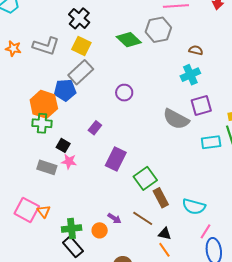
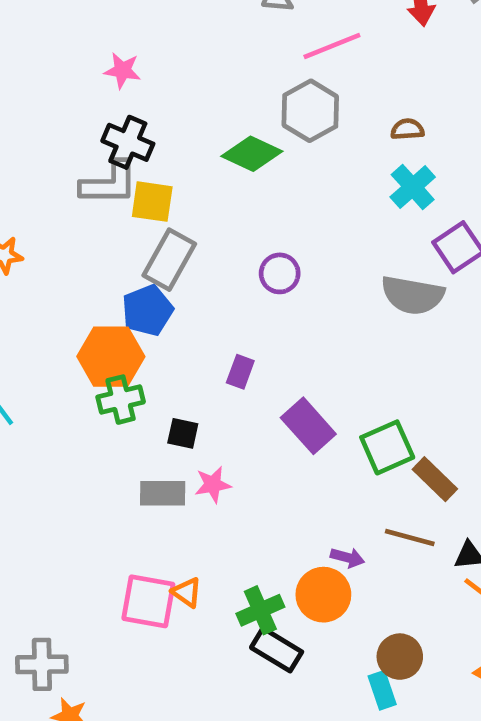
gray L-shape: (46, 46) -> (109, 183), moved
purple rectangle: (116, 159) -> (308, 426), turned -50
pink star: (69, 161) -> (213, 485), moved
green square: (145, 178) -> (387, 447), turned 30
orange circle: (100, 230) -> (323, 595), size x1.5

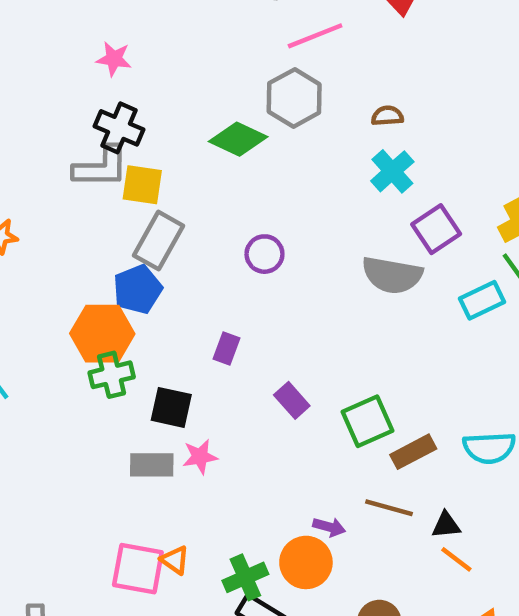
purple rectangle: (308, 426) -> (292, 400), size x0.7
black square: (183, 433) -> (171, 407), size x1.4
brown rectangle: (435, 479) -> (413, 452), turned -72

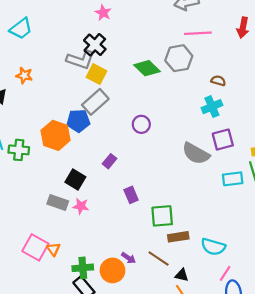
green cross: (112, 375) -> (19, 150), moved

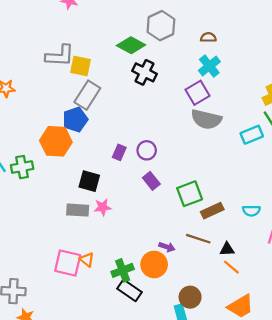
black cross: (95, 45) -> (145, 72), moved
purple circle: (141, 124) -> (147, 150), moved
purple square: (223, 140) -> (197, 93), moved
cyan semicircle: (213, 247) -> (251, 211), size x0.7

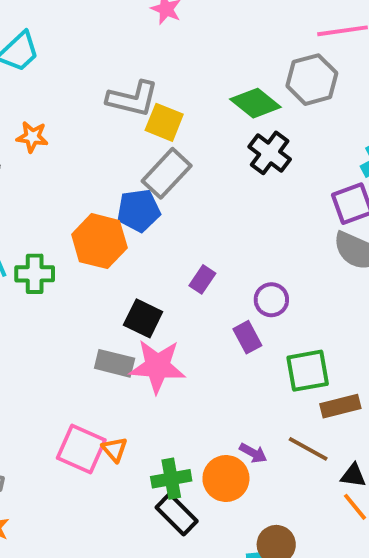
purple circle: (147, 150) -> (271, 300), moved
pink star: (103, 207) -> (157, 366), size x1.8

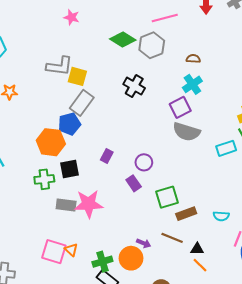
green diamond: (255, 103) -> (123, 39), moved
green cross: (35, 274) -> (44, 179), moved
black square: (143, 318) -> (69, 169), moved, turned -30

